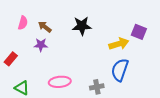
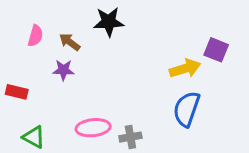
black star: (82, 26) -> (109, 22), moved
red rectangle: (11, 59) -> (17, 92), turned 64
gray cross: (97, 87) -> (130, 137), moved

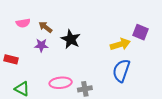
black star: (109, 22) -> (71, 39), moved, turned 30
pink semicircle: (35, 36) -> (23, 23), turned 64

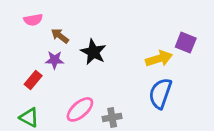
pink semicircle: (23, 23) -> (33, 20), moved
red rectangle: (11, 59) -> (33, 80), moved, turned -64
pink ellipse: (61, 83) -> (80, 109), turned -35

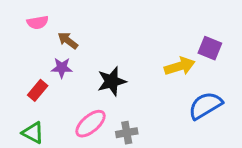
black star: (93, 52) -> (112, 81), moved, turned 30
blue semicircle: (160, 93) -> (205, 106), moved, turned 40

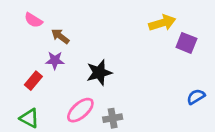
pink semicircle: (38, 22) -> (33, 20), turned 42
yellow arrow: (180, 66) -> (162, 23), moved
blue semicircle: (205, 106) -> (196, 97), moved, size x0.6

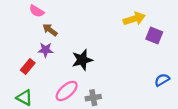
pink semicircle: (33, 20) -> (37, 11), moved

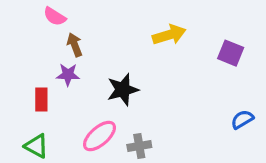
yellow arrow: (134, 19) -> (169, 35), moved
brown arrow: (50, 30) -> (75, 45), turned 32
red rectangle: (28, 67) -> (41, 100), turned -40

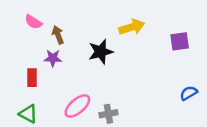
pink semicircle: (55, 17) -> (33, 22), moved
purple square: (231, 53) -> (180, 41), turned -30
black star: (123, 90) -> (101, 52), moved

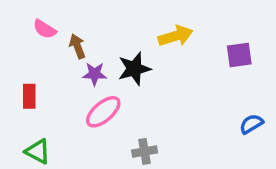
purple star: (53, 58) -> (95, 74), moved
red rectangle: (32, 78) -> (29, 96), moved
pink ellipse: (77, 106) -> (103, 112), moved

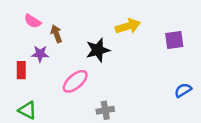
purple star: (95, 74) -> (40, 54), moved

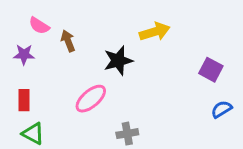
purple square: (174, 40) -> (211, 70), moved, turned 36
purple star: (40, 54) -> (24, 55), moved
red rectangle: (21, 70) -> (24, 100), moved

